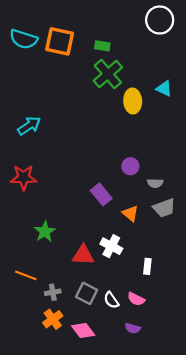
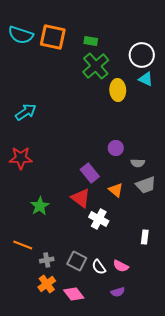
white circle: (160, 20) -> (142, 55), moved
red triangle: (83, 255) -> (81, 198), moved, turned 35
white rectangle: (147, 266) -> (145, 237), moved
purple semicircle: (133, 328) -> (118, 292), turned -32

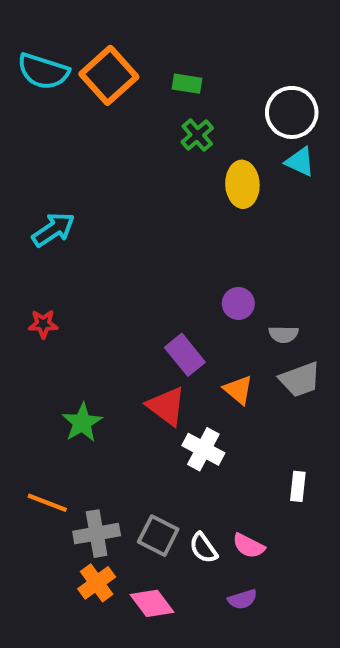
orange square: (53, 37) -> (109, 75), turned 36
green cross: (96, 66) -> (197, 135), size x0.6
red star: (21, 158) -> (43, 324), size x0.6
gray cross: (47, 260) -> (97, 534), size x1.5

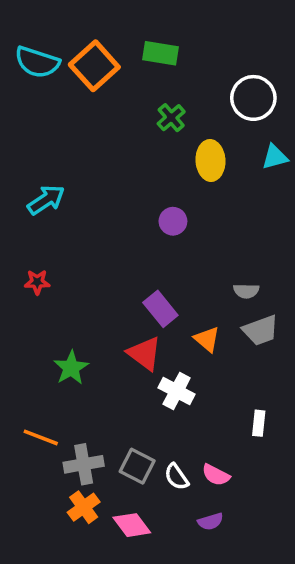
green rectangle: (187, 84) -> (160, 53), moved, size x1.4
cyan triangle: (300, 162) -> (275, 157), moved, turned -40
purple circle: (238, 303) -> (173, 221), moved

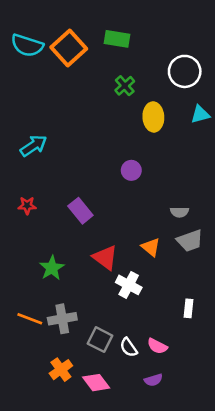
purple circle: (173, 221) -> (131, 170), moved
purple rectangle: (160, 309) -> (80, 211), moved
gray cross: (84, 464) -> (62, 319), moved

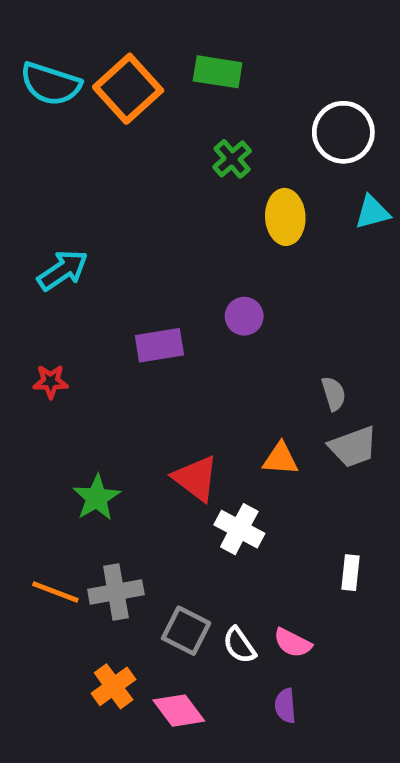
purple rectangle: (80, 211) -> (159, 345), moved, turned -60
gray semicircle: (179, 212) -> (334, 394), turned -108
orange triangle: (151, 247) -> (280, 459), turned -36
purple semicircle: (153, 380) -> (285, 706), turned 102

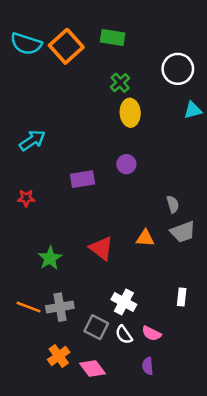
yellow ellipse: (285, 217) -> (130, 113), moved
white cross: (239, 529) -> (124, 302), moved

